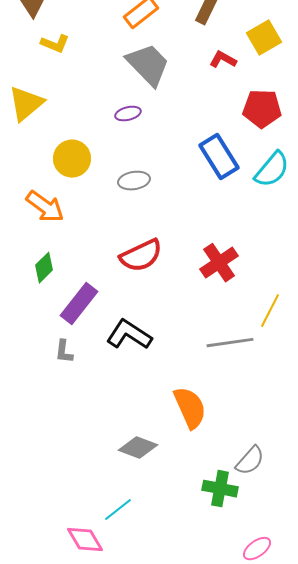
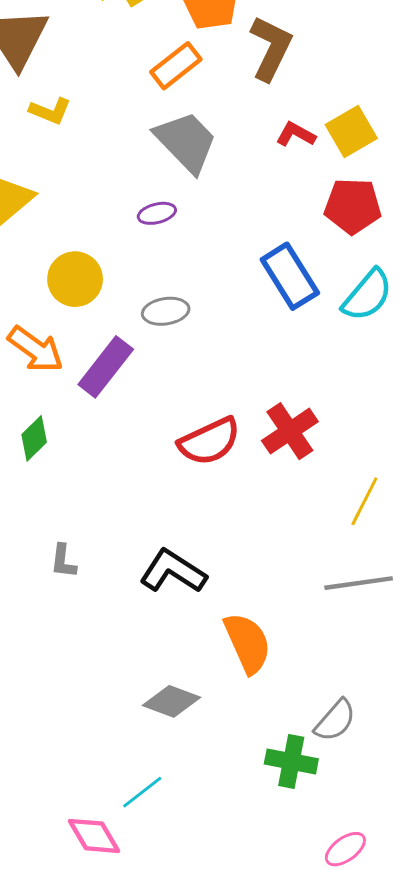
yellow square: (264, 38) -> (351, 131), moved
red semicircle: (141, 256) -> (209, 441), moved
purple rectangle: (79, 304) -> (106, 367), moved
black L-shape: (129, 335) -> (173, 571), moved
gray line: (230, 343) -> (359, 583), moved

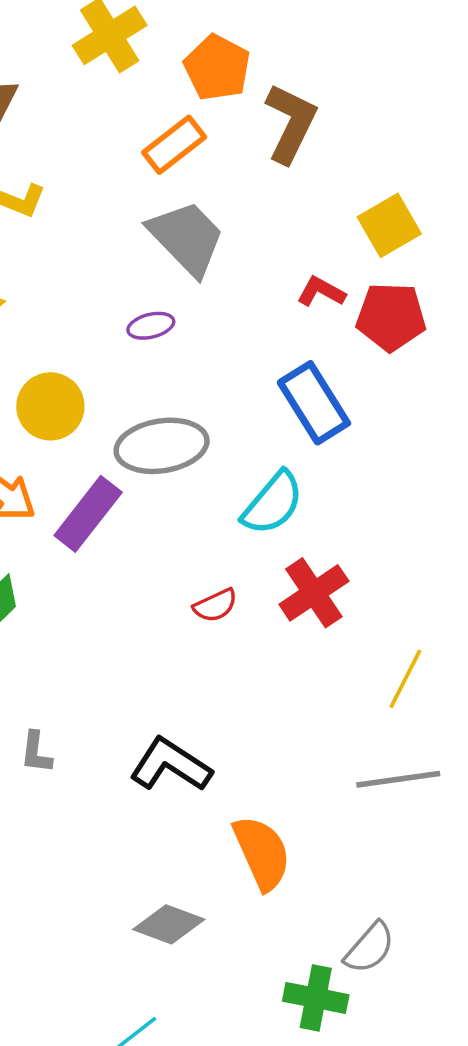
red L-shape: (296, 134) -> (321, 292), moved
cyan semicircle: (367, 295) -> (273, 503), moved
gray ellipse: (166, 311) -> (162, 446), size x1.6
red semicircle: (209, 441) -> (215, 605), size x0.6

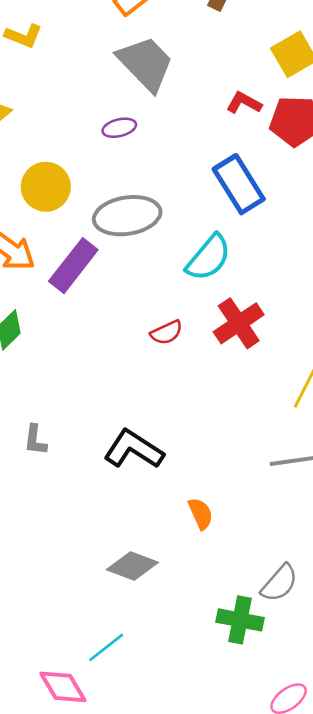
orange semicircle: (262, 853) -> (201, 514), size x0.6

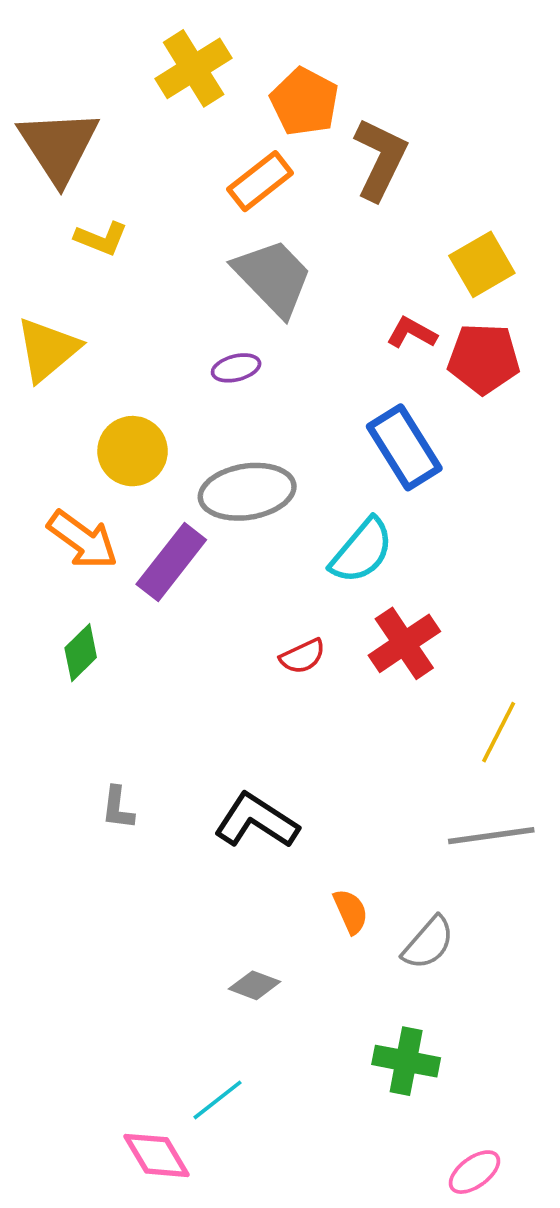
gray diamond: (132, 566) -> (255, 985), size x0.7
gray semicircle: (279, 583) -> (428, 943), moved

